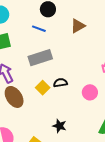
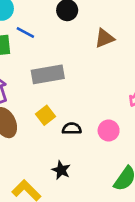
blue line: (39, 29) -> (25, 33), moved
black semicircle: (60, 83) -> (72, 129), moved

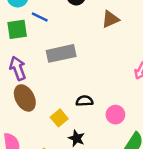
yellow square: (45, 115) -> (59, 118), moved
pink circle: (109, 130) -> (115, 115), moved

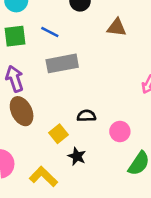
blue line: (40, 17) -> (50, 32), moved
brown triangle: (110, 19) -> (117, 27), turned 30

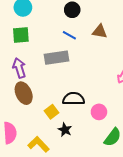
blue line: (50, 32) -> (69, 35), moved
black semicircle: (86, 116) -> (74, 99), size x1.5

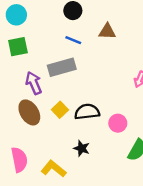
purple arrow: (19, 68) -> (34, 83), moved
yellow square: (51, 112) -> (60, 110), moved

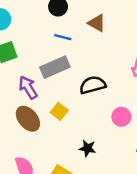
brown triangle: (107, 31) -> (97, 23), turned 36
black semicircle: (87, 112) -> (93, 85), moved

